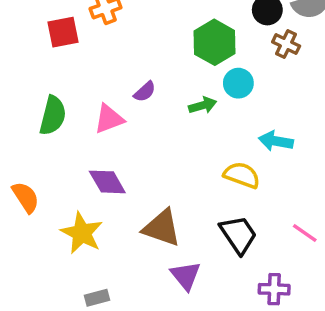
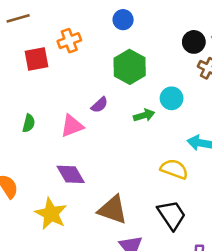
green hexagon: (215, 42) -> (130, 67), moved
green semicircle: (53, 116) -> (29, 123), size x0.6

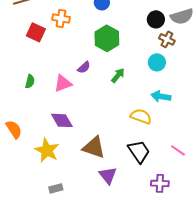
orange cross: (69, 41) -> (61, 18), turned 30
red square: (37, 59) -> (36, 32), turned 36
cyan circle: (172, 98) -> (157, 62), moved
green arrow: (144, 115) -> (118, 75), turned -35

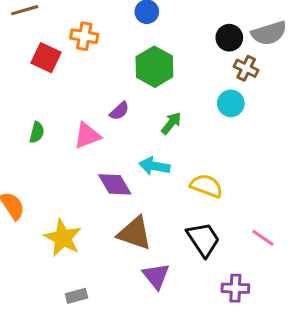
cyan arrow: (161, 96) -> (154, 166), moved
purple diamond: (62, 120) -> (115, 184), moved

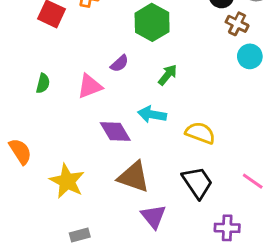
cyan circle: (231, 103) -> (250, 56), moved

